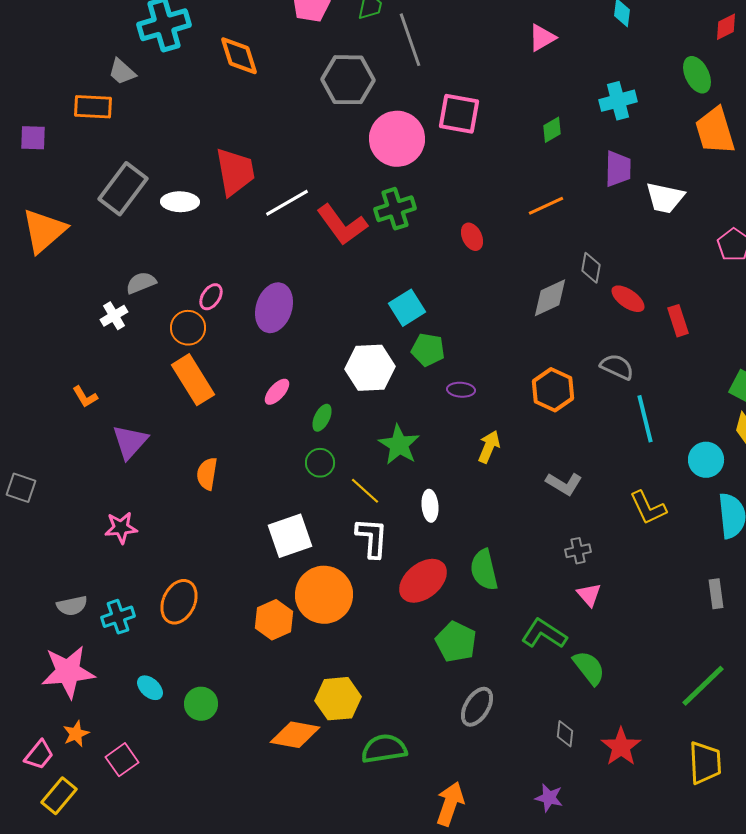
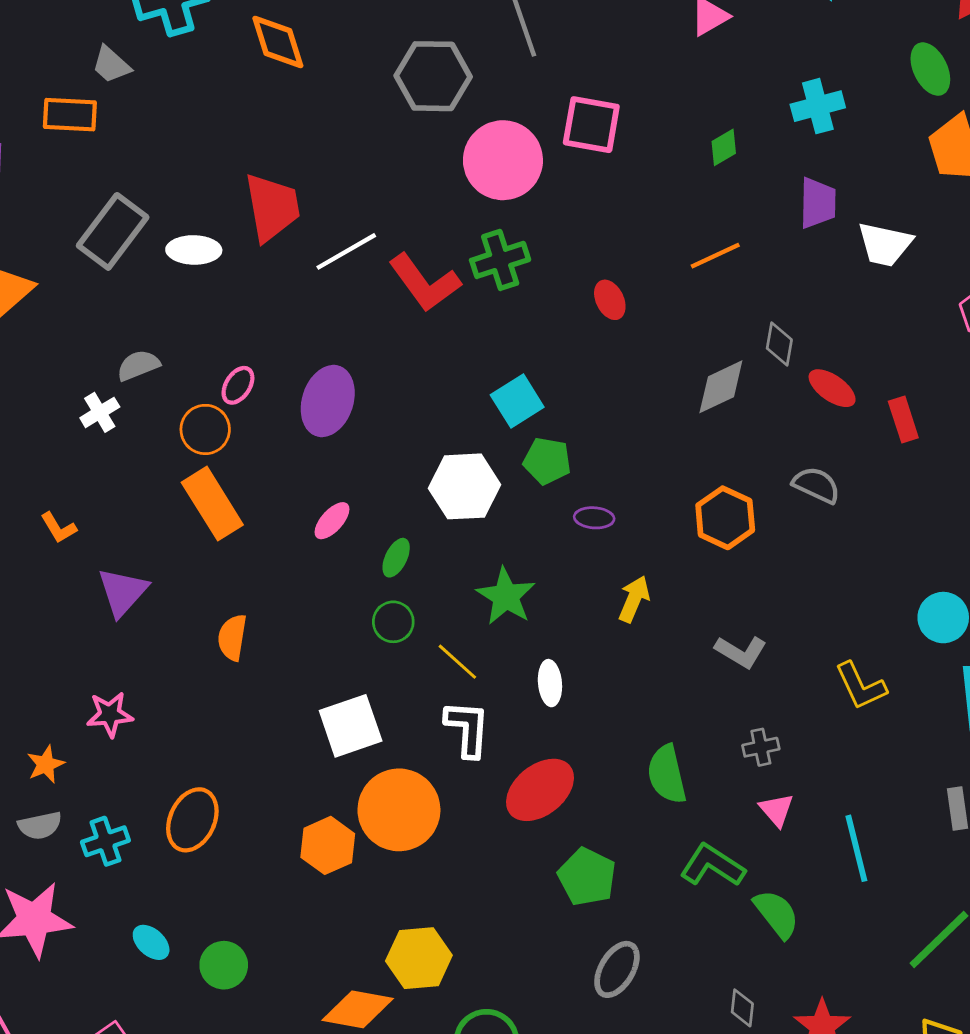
cyan line: (645, 419) -> (856, 848), moved
green semicircle: (484, 570) -> (667, 774), moved
orange star: (76, 734) -> (46, 764), moved

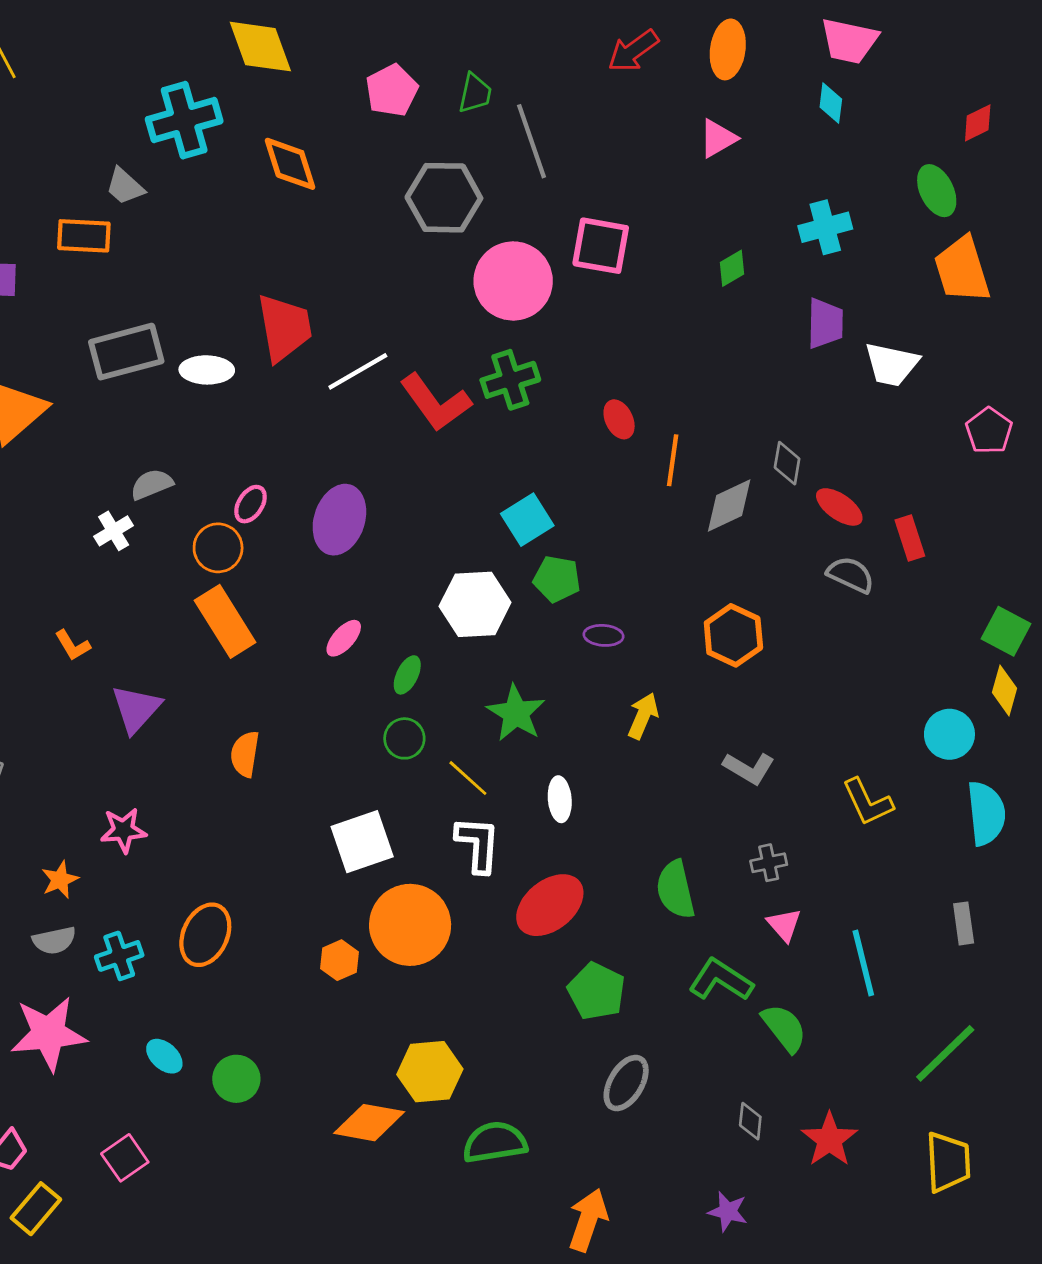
gray rectangle: (113, 231) -> (126, 352), turned 38
orange line: (715, 256) -> (673, 460), moved, turned -57
gray semicircle: (816, 485) -> (851, 575), moved
orange hexagon: (328, 845) -> (339, 960), size x0.7

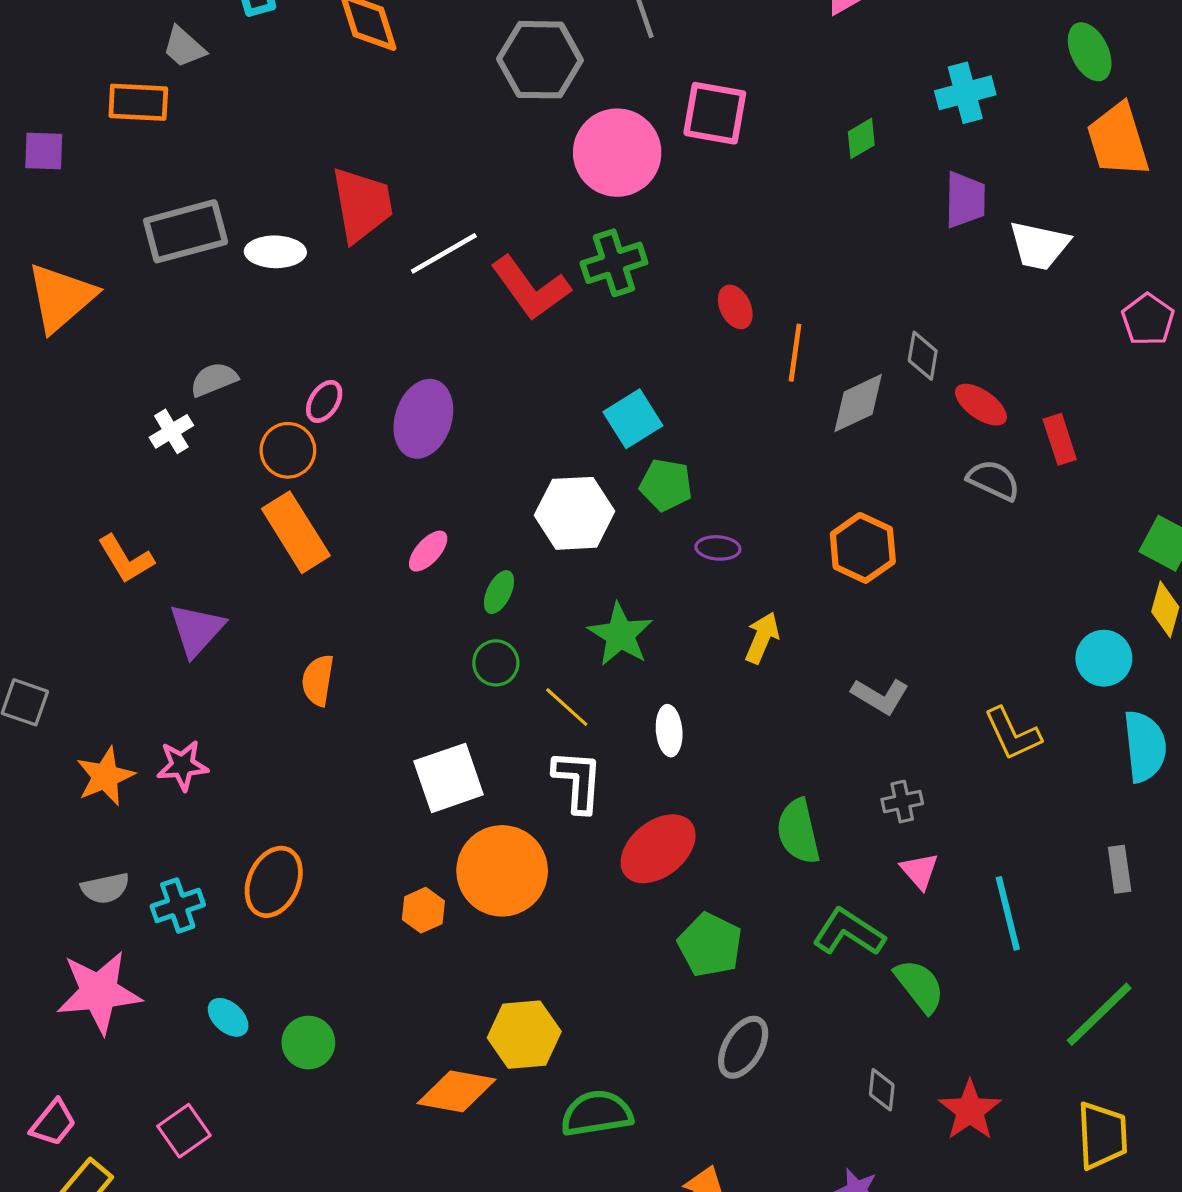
orange L-shape: (73, 645) -> (126, 559), size x1.4
orange star: (60, 880) -> (105, 776), moved, size x1.4

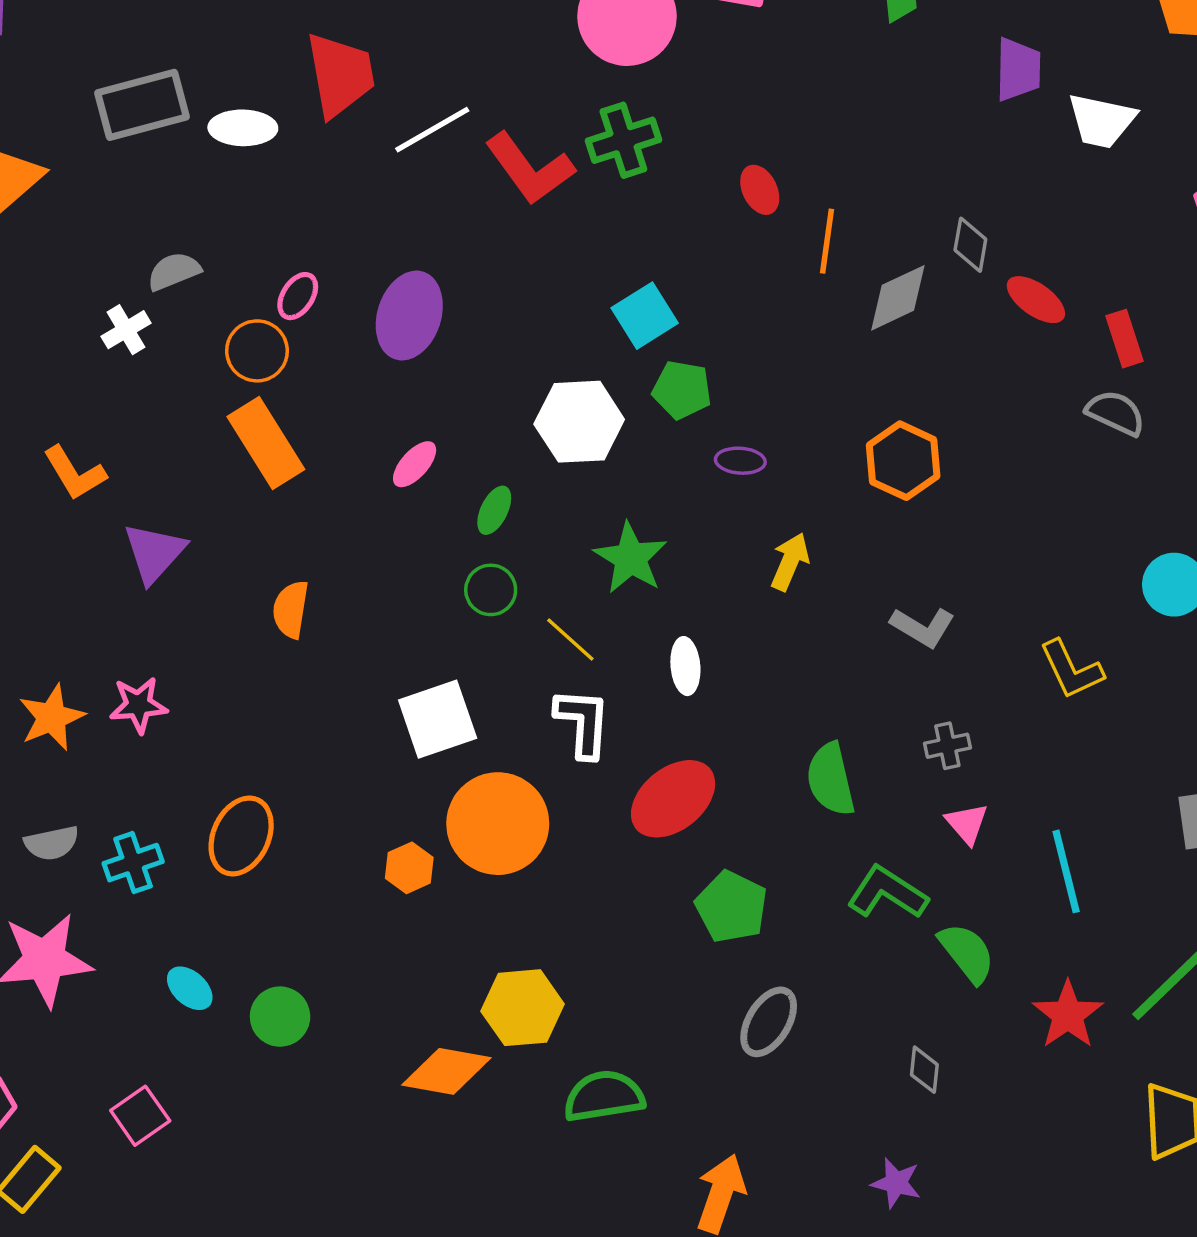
gray semicircle: (994, 480) -> (1116, 413), moved
red star: (970, 1110) -> (1068, 1015), moved

